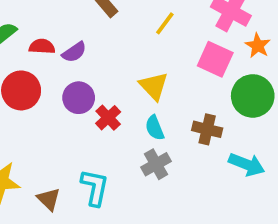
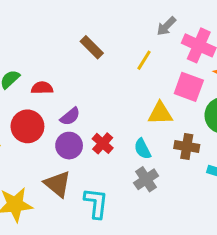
purple semicircle: (74, 52) -> (70, 116), moved
yellow triangle: (154, 86) -> (160, 113), moved, turned -44
purple circle: (79, 98) -> (69, 146), moved
brown triangle: (49, 199) -> (58, 184), moved, size x1.4

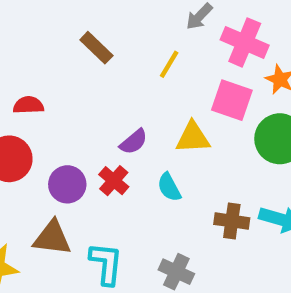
purple semicircle: (70, 116) -> (134, 142), moved
brown cross: (187, 147) -> (232, 221), moved
gray cross: (146, 179) -> (176, 272), moved, turned -30
brown triangle: (58, 184) -> (52, 238), turned -32

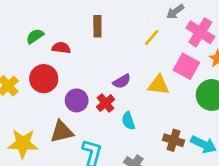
brown rectangle: (96, 48) -> (97, 26), moved, turned 36
cyan semicircle: (169, 187) -> (128, 121), moved
brown triangle: (52, 238) -> (62, 132), turned -30

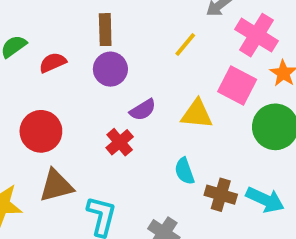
red semicircle: (61, 48) -> (53, 63), turned -30
red circle: (44, 79) -> (41, 131), moved
purple circle: (77, 100) -> (110, 69), moved
cyan semicircle: (128, 121) -> (185, 171), moved

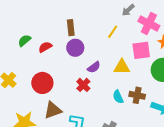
pink square: (237, 85) -> (141, 50), turned -30
brown cross: (221, 195) -> (137, 95), moved

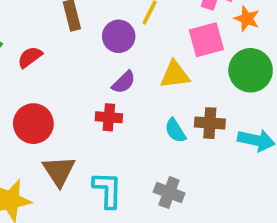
purple circle: (75, 48) -> (119, 36), moved
red cross: (83, 85) -> (109, 117), turned -32
brown triangle: (53, 110) -> (59, 171), turned -36

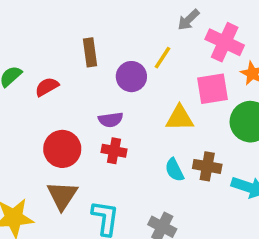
purple semicircle: (124, 82) -> (111, 120), moved, turned 30
red circle: (33, 124) -> (62, 149), moved

